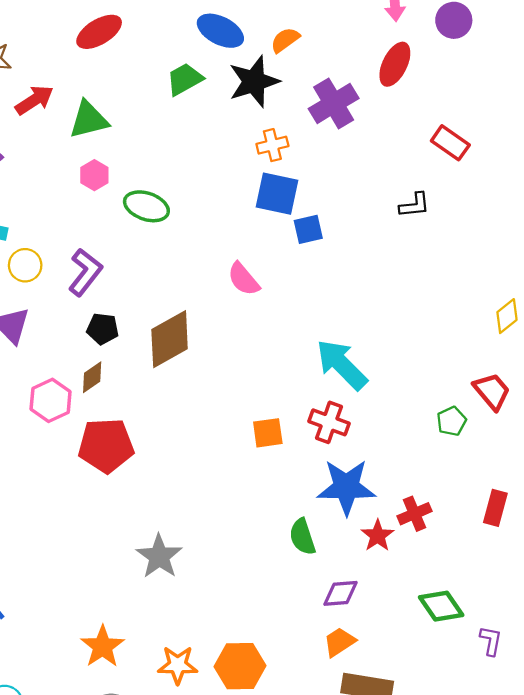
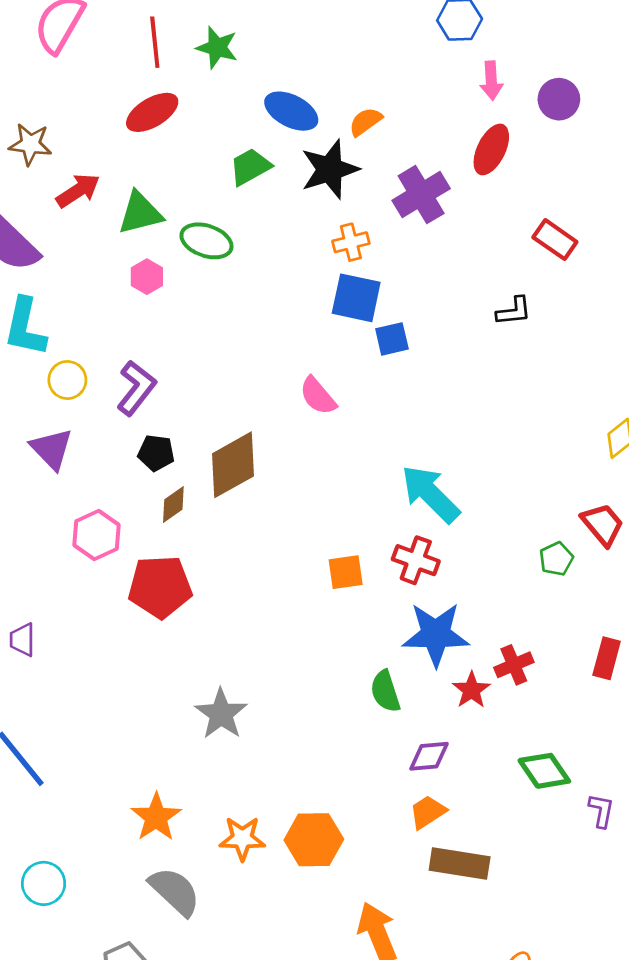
green ellipse: (146, 206) -> (206, 241), moved
brown diamond: (92, 377) -> (173, 505), moved

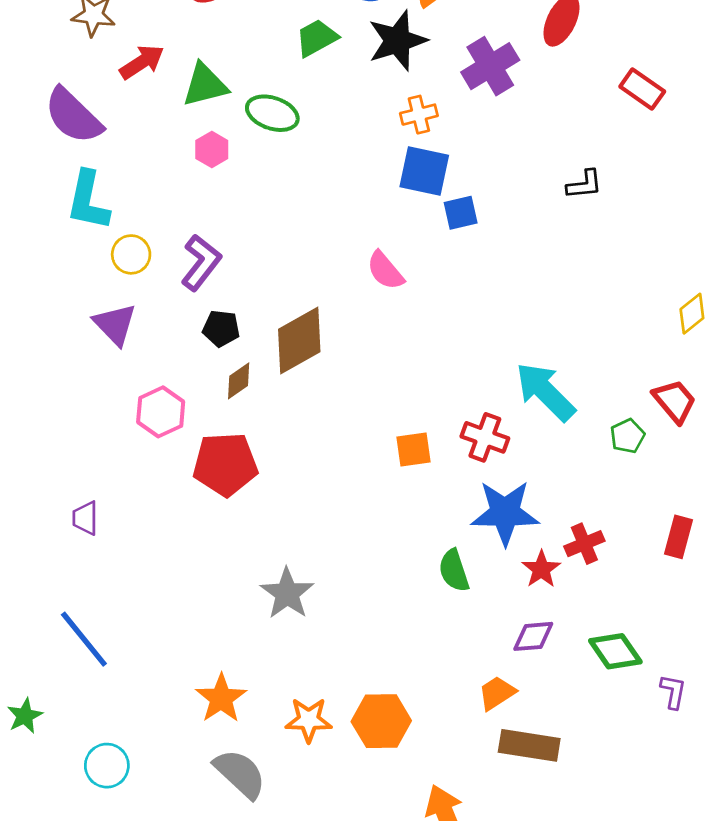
red rectangle: (555, 240) -> (642, 89), moved
cyan arrow: (430, 494) -> (545, 392), moved
purple diamond: (429, 756) -> (533, 636), moved

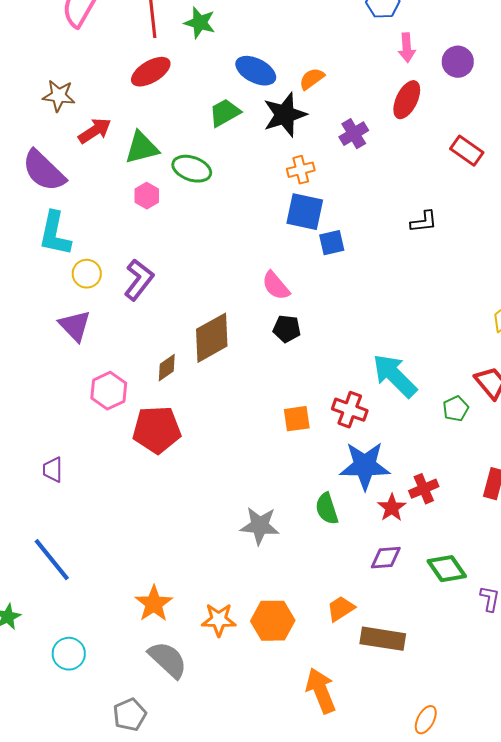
purple cross: (490, 66) -> (354, 134), size x0.7
black pentagon: (221, 328) -> (287, 329), moved
gray star: (287, 593) -> (260, 526), moved, turned -30
orange trapezoid: (497, 693) -> (341, 609), moved

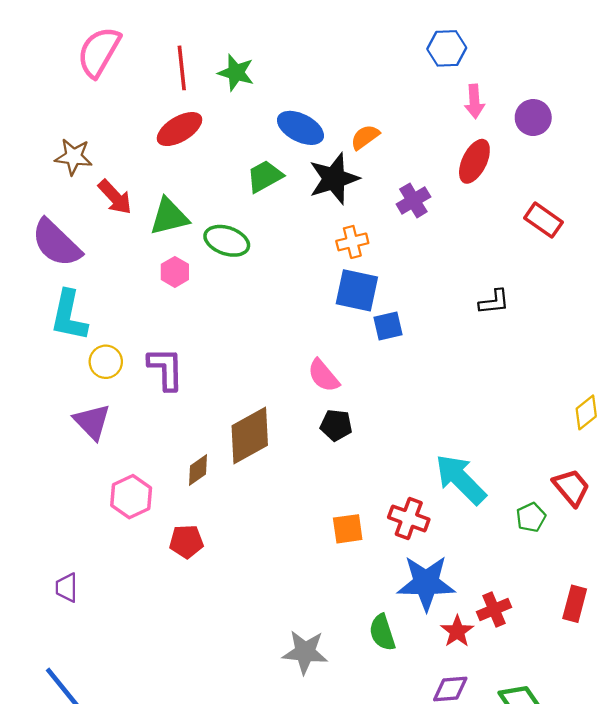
red arrow: (95, 131) -> (115, 197), turned 80
purple L-shape: (139, 280) -> (166, 369), turned -39
red pentagon: (157, 430) -> (186, 541), size x0.6

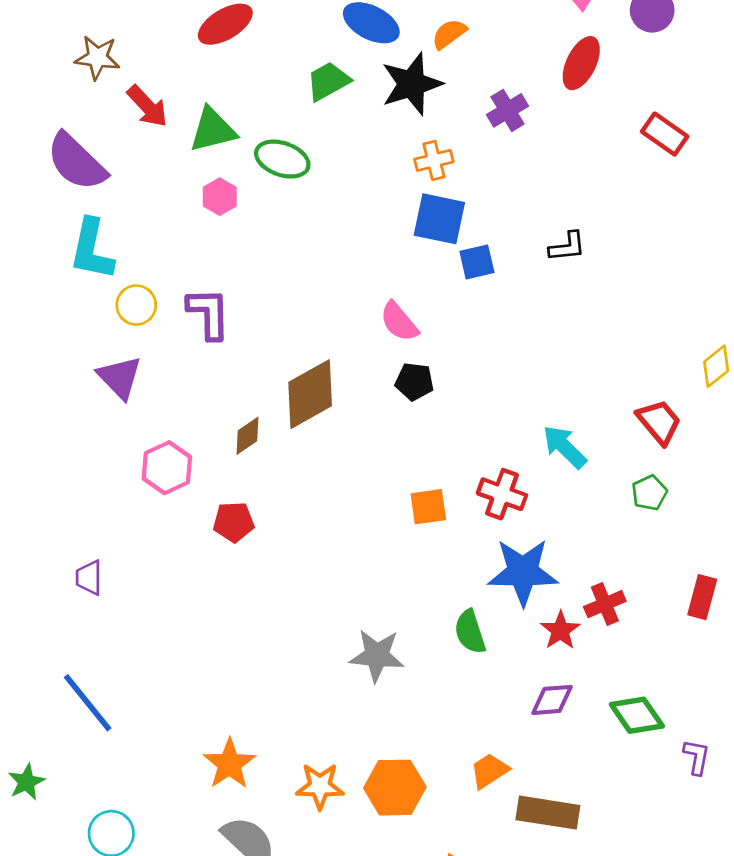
black L-shape: (494, 302) -> (567, 247), moved
cyan arrow: (461, 479) -> (565, 447), size x0.7
red trapezoid: (571, 487) -> (659, 422), moved

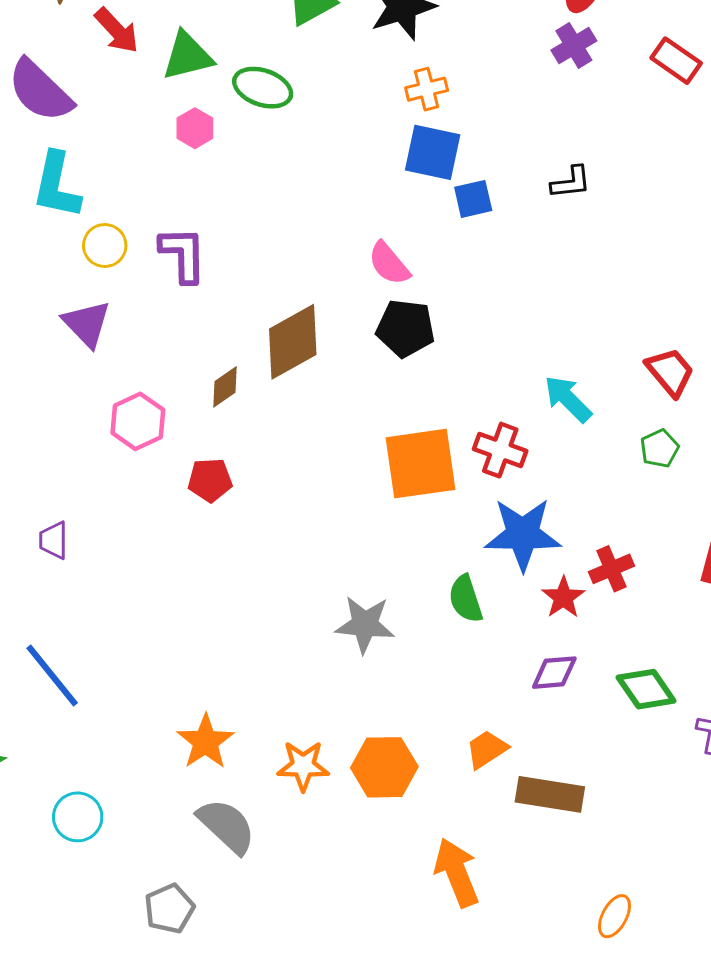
purple cross: (508, 110) -> (574, 46), moved
black pentagon: (414, 382) -> (405, 328), size x1.4
orange square: (428, 507) -> (421, 464), size x1.8

